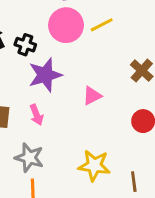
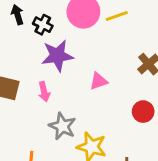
gray star: (29, 158) -> (62, 126), moved

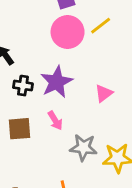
black cross: (43, 25) -> (23, 86), moved

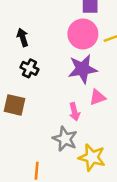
purple star: (57, 82) -> (83, 69), moved
pink arrow: (55, 120) -> (74, 112), moved

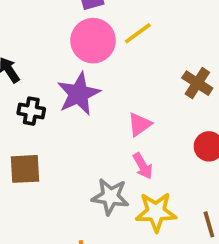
purple star: (83, 69) -> (79, 94), moved
pink arrow: (74, 112) -> (143, 166), moved

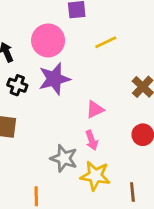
pink circle: (93, 41) -> (48, 40), moved

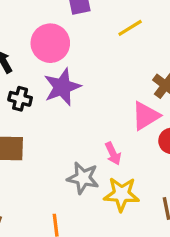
yellow line: (106, 42) -> (130, 28), moved
pink triangle: (95, 109) -> (146, 116), moved, size x1.4

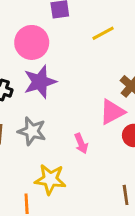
gray star: (83, 178) -> (32, 131), moved
yellow star: (121, 194) -> (50, 179), moved

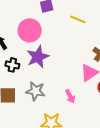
yellow line: (103, 33) -> (78, 19), turned 56

